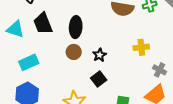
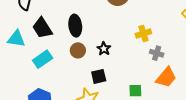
cyan rectangle: (29, 62) -> (43, 59), moved
gray cross: (160, 70) -> (157, 53), moved
black square: (99, 79) -> (99, 76), moved, turned 35

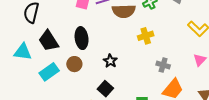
yellow cross: (143, 33) -> (146, 36), moved
brown circle: (78, 50) -> (74, 64), moved
black square: (99, 76) -> (105, 89), turned -35

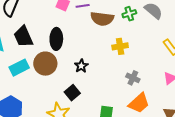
brown circle: (74, 64) -> (45, 64), size x1.5

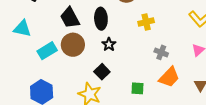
black trapezoid: (23, 37) -> (70, 18), moved
black ellipse: (56, 39) -> (101, 19), moved

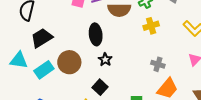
black trapezoid: (70, 18) -> (42, 38), moved, turned 90
yellow cross: (146, 22) -> (151, 26), moved
cyan triangle: (22, 29) -> (19, 60), moved

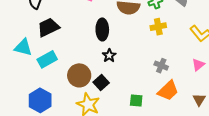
brown circle: (69, 62) -> (79, 75), moved

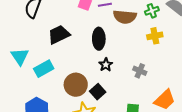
black trapezoid: (48, 27) -> (59, 35), moved
cyan triangle: (23, 47) -> (20, 57), turned 42
gray cross: (161, 66) -> (140, 71), moved

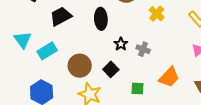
yellow cross: (155, 36) -> (157, 14), turned -35
black star: (106, 65) -> (121, 44), moved
black square: (98, 92) -> (111, 69), moved

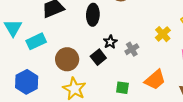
yellow cross: (157, 14) -> (163, 34), moved
gray cross: (143, 49) -> (132, 49), turned 32
black square: (111, 69) -> (98, 57), moved

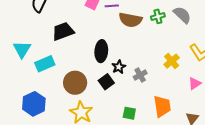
black ellipse: (93, 15) -> (101, 51), moved
orange trapezoid: (155, 80) -> (162, 106), turned -60

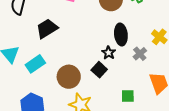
black ellipse: (101, 51) -> (121, 34), moved
gray cross: (140, 75) -> (140, 54), moved

